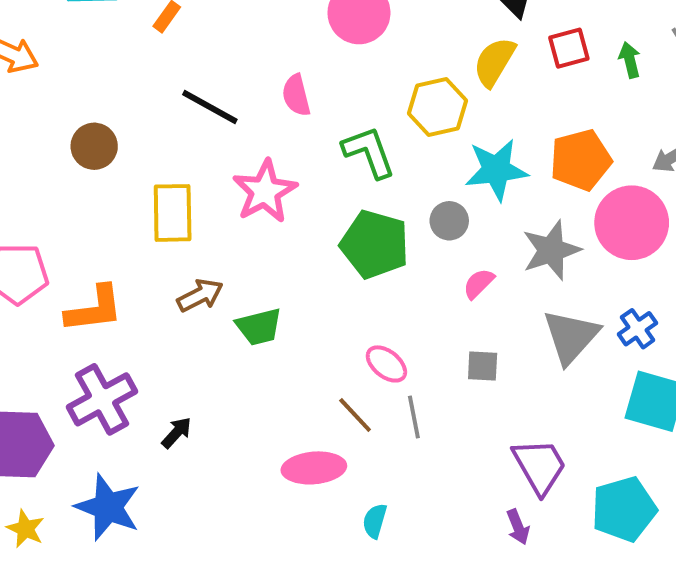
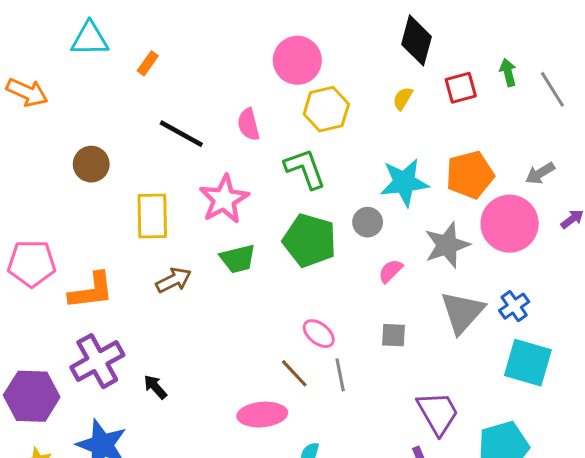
green arrow: (630, 60) -> (508, 72), moved
yellow semicircle: (494, 62) -> (403, 98), size x0.6
yellow hexagon: (437, 107) -> (326, 109), moved
green trapezoid: (259, 327) -> (238, 259), moved
black arrow: (177, 433) -> (155, 387), turned -84

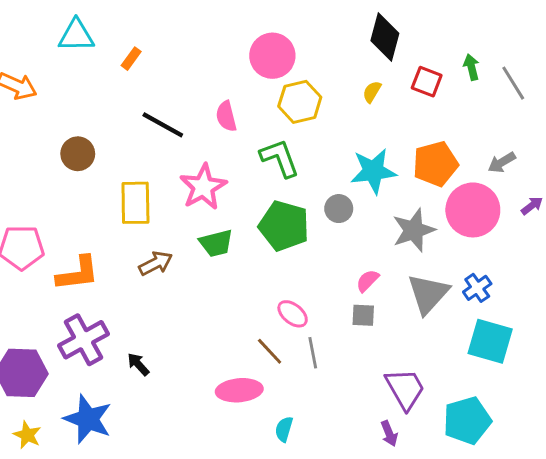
red square: (461, 88) -> (427, 82), turned 36
pink semicircle: (390, 271) -> (368, 281), moved

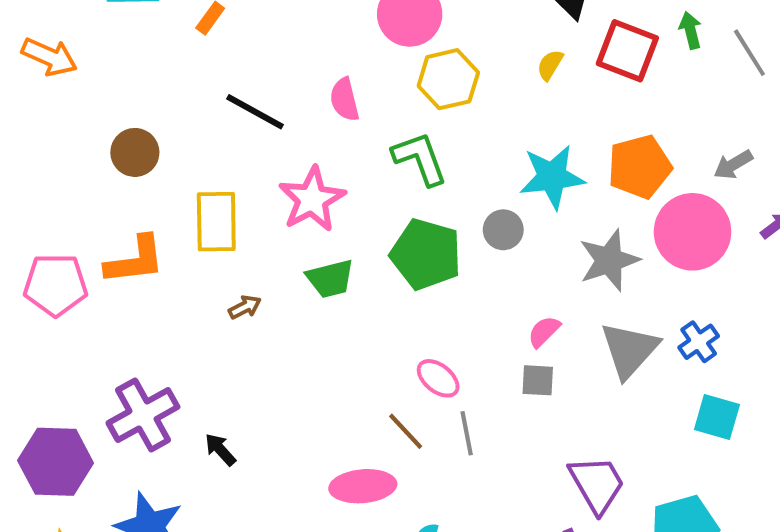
red square: (427, 82) -> (627, 51), size x1.4
brown arrow: (156, 263) -> (245, 307), size x0.7
orange L-shape: (78, 273) -> (135, 260), moved
cyan square: (490, 341) -> (717, 417), size x0.7

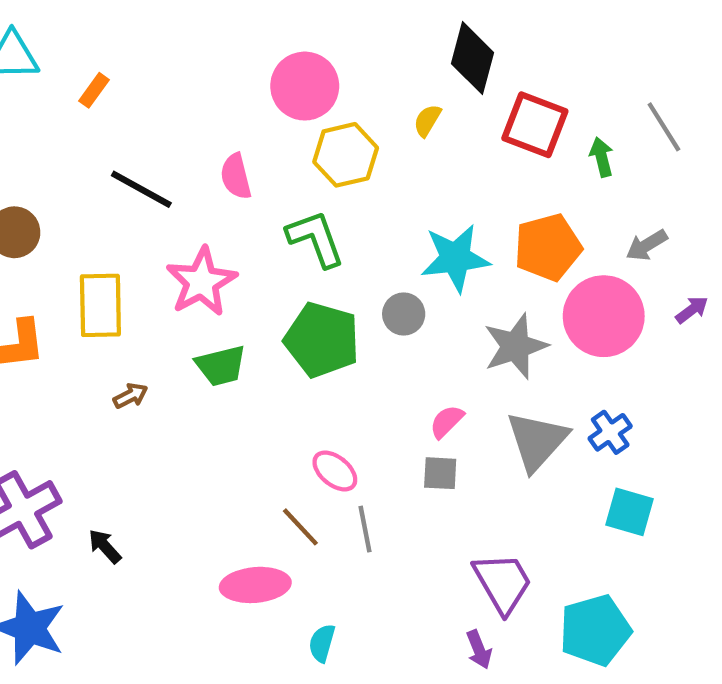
green arrow: (690, 30) -> (602, 157), moved
yellow semicircle: (550, 65) -> (427, 120), moved

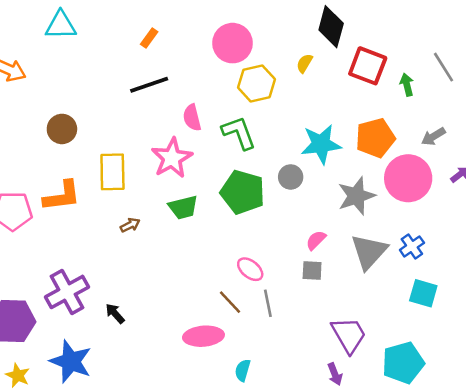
orange rectangle: (94, 90) -> (149, 38), moved
pink semicircle: (236, 176) -> (192, 118), moved
black line: (141, 189) -> (149, 85), moved, turned -48

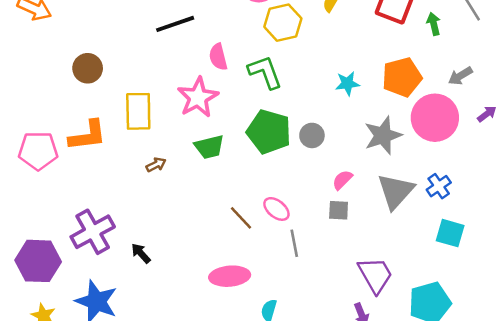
cyan star: (321, 144) -> (347, 83), size x0.6
gray circle: (291, 177) -> (312, 135), moved
brown line: (230, 302) -> (241, 218), moved

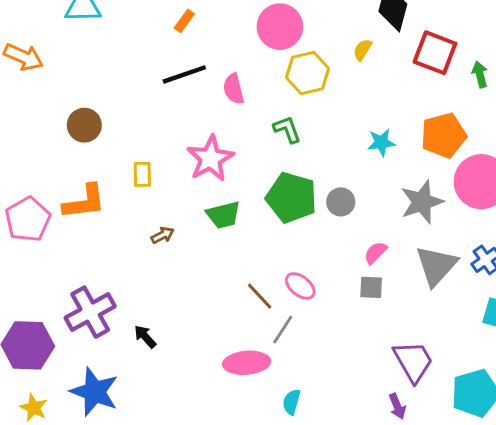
pink semicircle: (218, 57) -> (234, 89), moved
green L-shape: (265, 72) -> (287, 129), size x0.7
yellow rectangle: (138, 111) -> (142, 174), size x0.6
pink pentagon: (38, 151) -> (28, 219), turned -30
gray line: (294, 243) -> (283, 329), moved, turned 44

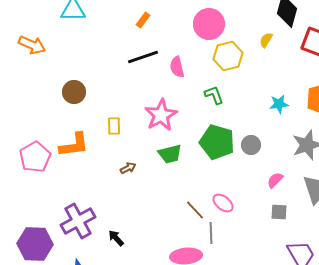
gray square: (371, 287) -> (279, 212), moved
gray line: (283, 329) -> (211, 233), turned -35

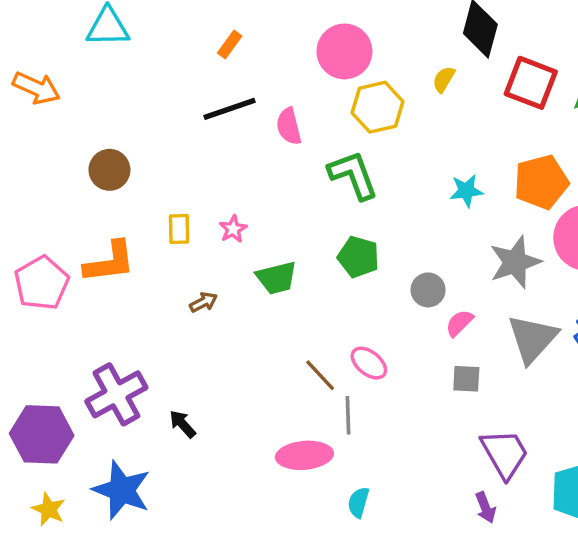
green L-shape: (214, 95) -> (353, 175), size x1.5
pink star: (161, 115) -> (233, 229), moved, size x0.5
green pentagon: (217, 142) -> (358, 257), size x0.7
gray circle: (251, 145) -> (428, 290), moved

